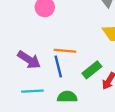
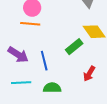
orange line: (65, 51) -> (30, 24), moved
green rectangle: (92, 70) -> (74, 47), moved

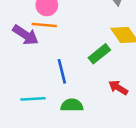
purple arrow: (18, 55) -> (26, 35), moved
red arrow: (89, 74) -> (118, 88), turned 91

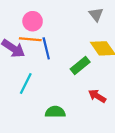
blue line: (62, 71) -> (46, 48), moved
cyan line: (33, 99) -> (26, 84), moved, turned -60

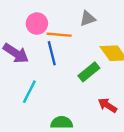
gray triangle: (96, 14) -> (88, 19), moved, turned 49
orange line: (30, 39) -> (59, 35), moved

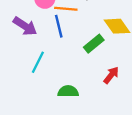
red arrow: (107, 105) -> (111, 75), turned 96

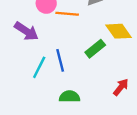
blue line: (59, 26) -> (60, 60), moved
red arrow: (111, 75) -> (121, 87), moved

